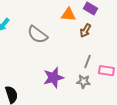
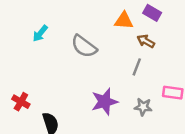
brown arrow: (85, 31) -> (146, 41), turned 88
gray line: (87, 62) -> (137, 67), moved

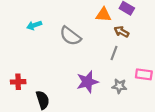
cyan arrow: (40, 33) -> (34, 25), turned 32
red cross: (21, 102) -> (18, 82), turned -32

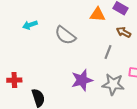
brown arrow: (121, 32) -> (124, 32), moved
gray star: (119, 86) -> (113, 84), size x1.5

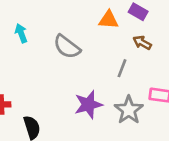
cyan arrow: (30, 25) -> (21, 33), turned 88
gray star: (113, 84) -> (129, 110), turned 30

